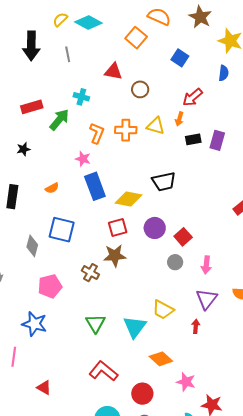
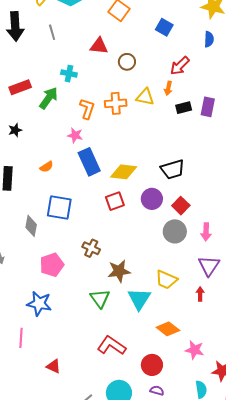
black trapezoid: (164, 182) -> (173, 169), moved
brown star: (115, 256) -> (119, 271), moved
gray circle: (175, 262) -> (175, 231), size x1.5

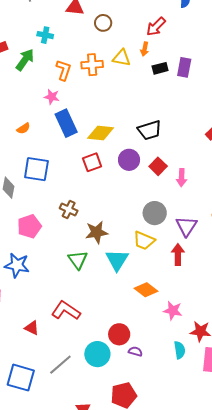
gray circle: (175, 231) -> (155, 213), moved
pink arrow: (206, 232) -> (182, 178), moved
red arrow: (200, 294) -> (178, 255), size x1.5
red L-shape: (111, 345) -> (66, 311), moved
red circle: (152, 365) -> (119, 334), moved

